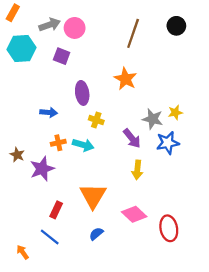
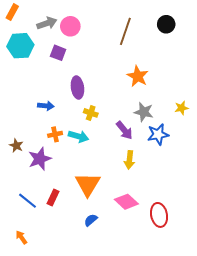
orange star: (125, 79) -> (138, 76), moved
yellow star: (175, 112) -> (181, 108), moved
blue line: (50, 237) -> (28, 201), moved

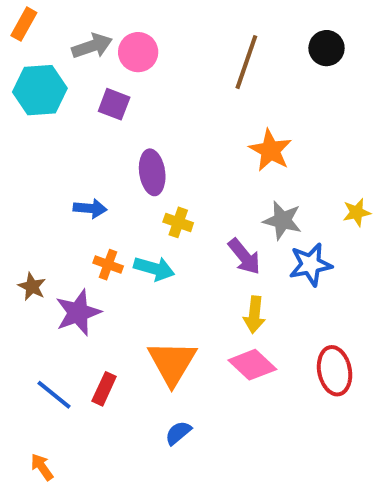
orange cross: (55, 134) -> (108, 265), turned 32
pink diamond: (126, 202) -> (252, 365), moved
red ellipse: (159, 215) -> (335, 371), moved

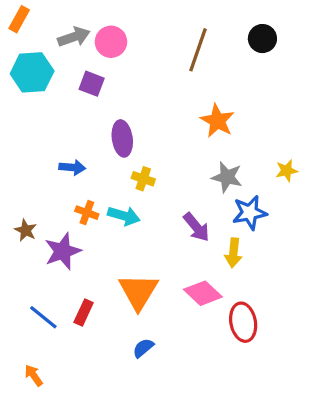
purple arrow: (244, 257) -> (196, 227), moved
yellow arrow: (254, 315) -> (233, 253), moved
red ellipse: (335, 371) -> (243, 322), moved

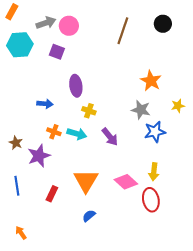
orange star: (217, 121) -> (151, 81), moved
purple arrow: (196, 227) -> (110, 137), moved
yellow arrow: (233, 253) -> (154, 172), moved
blue line: (43, 317) -> (17, 186), moved, turned 42

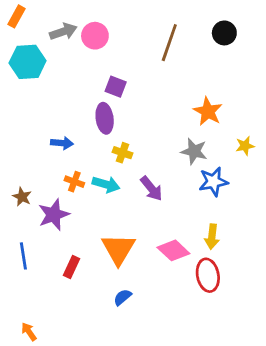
purple square: (57, 52) -> (116, 87), moved
orange arrow: (21, 233) -> (29, 332), moved

